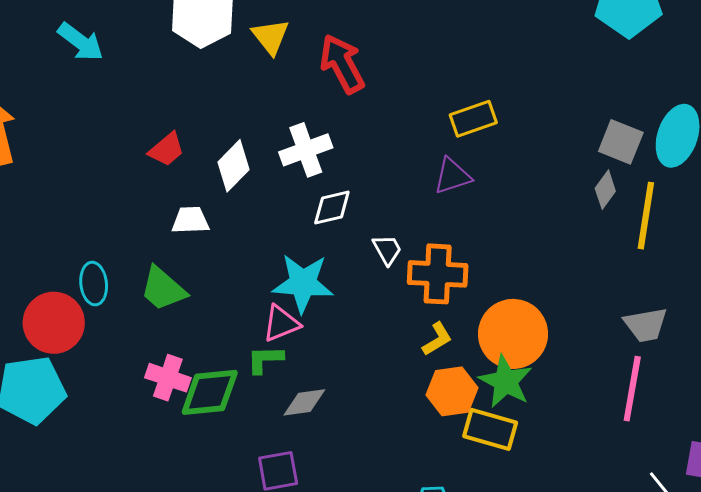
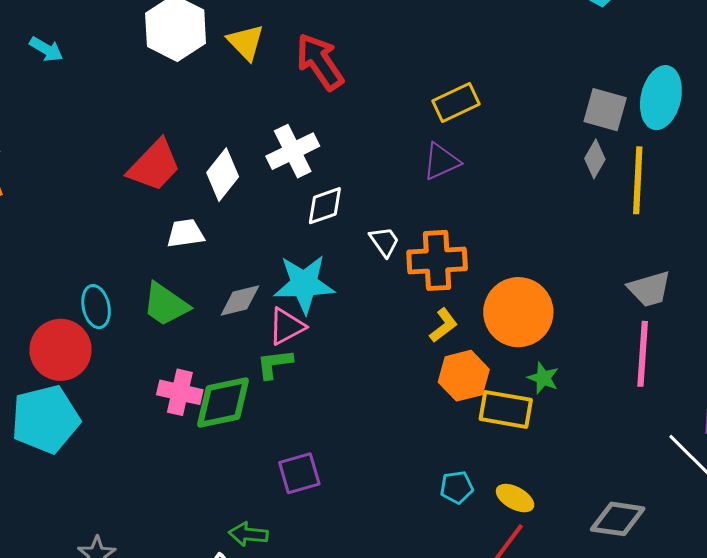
cyan arrow: (81, 42) -> (46, 49), moved, size x0.7
red trapezoid: (167, 149) -> (154, 165), size x1.5
green star: (506, 381) -> (543, 378), moved, size x0.6
gray diamond: (304, 402) -> (240, 301), moved

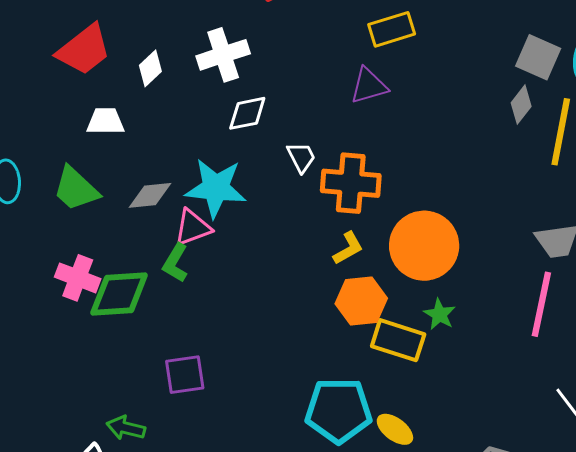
white diamond: (223, 175) -> (150, 68), size x0.7
green L-shape: (274, 364) -> (175, 263), turned -60
cyan pentagon: (457, 487) -> (339, 410), size x2.0

